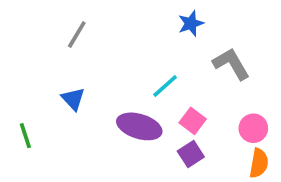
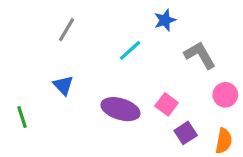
cyan line: (165, 86) -> (130, 50), moved
pink circle: (253, 128) -> (225, 95), moved
purple square: (191, 154) -> (186, 133), moved

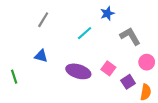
blue triangle: (63, 85) -> (41, 56), turned -32
purple square: (186, 133) -> (128, 82), moved

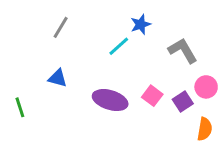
blue star: (107, 13) -> (141, 24), moved
purple square: (128, 82) -> (183, 101), moved

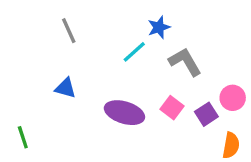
gray line: (61, 27) -> (69, 31), turned -55
gray L-shape: (183, 51) -> (185, 62), moved
green line: (20, 107) -> (23, 137), moved

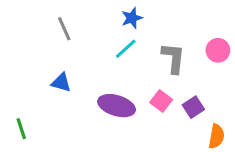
blue star: (159, 27) -> (132, 18), moved
gray L-shape: (185, 62) -> (173, 58), turned 36
pink circle: (233, 98) -> (218, 50), moved

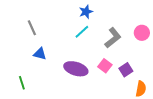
gray line: (64, 29) -> (32, 28), moved
gray L-shape: (173, 58) -> (113, 38), turned 45
green line: (21, 129) -> (22, 83), moved

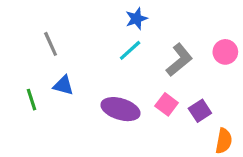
green line: (22, 83) -> (32, 100), moved

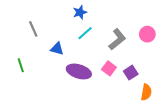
blue star: (136, 19) -> (80, 12), moved
blue triangle: (63, 85) -> (57, 49), moved

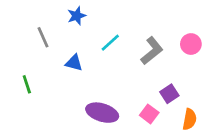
blue star: (80, 12) -> (77, 16), moved
pink square: (109, 68) -> (149, 114), moved
purple ellipse: (79, 71) -> (102, 113), moved

